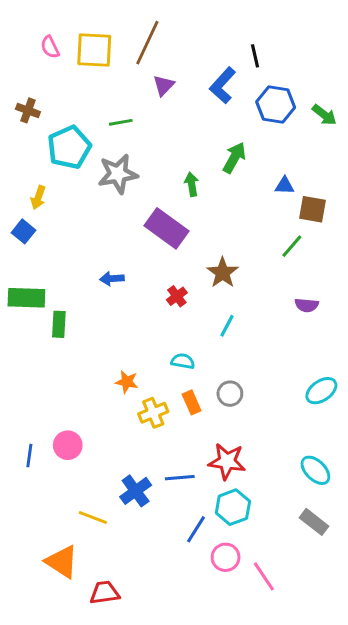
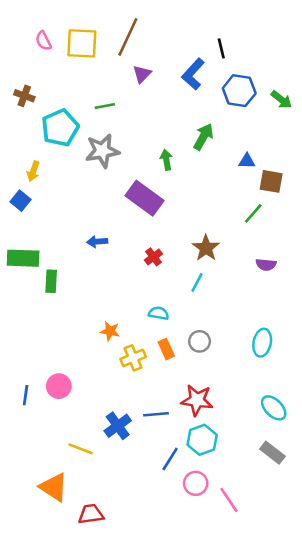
brown star: (223, 273) -> (206, 248), moved
cyan ellipse: (321, 391) -> (262, 343), moved, turned -44

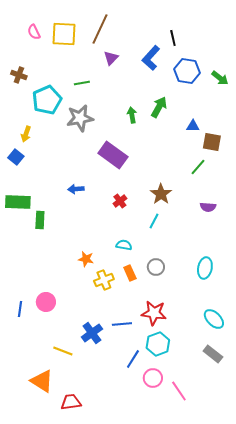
green arrow: (166, 160) -> (132, 115), moved

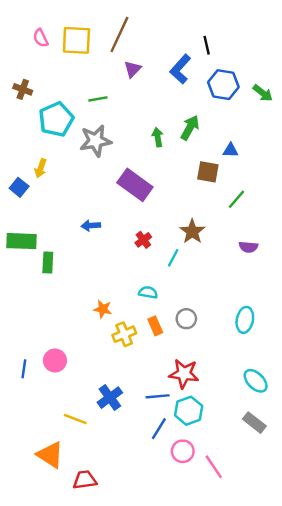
yellow arrow: (26, 134) -> (41, 168), moved
brown square: (212, 142) -> (208, 172), moved
cyan line: (154, 221) -> (173, 258), moved
blue line: (122, 324) -> (158, 396), moved

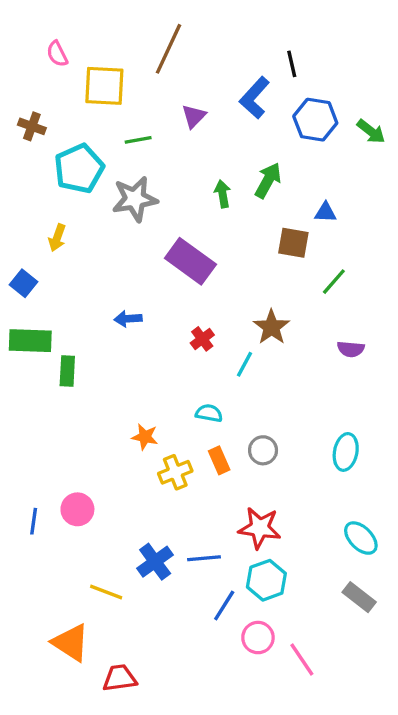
yellow square: (76, 40) -> (104, 86), moved
purple triangle: (133, 69) -> (194, 116), moved
blue square: (19, 187) -> (23, 283), moved
blue line: (158, 396) -> (204, 558), moved

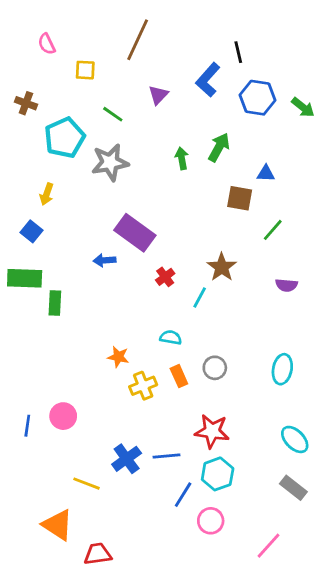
yellow square: (104, 86) -> (85, 70), size x0.6
green line: (138, 140) -> (113, 114), turned 45
purple rectangle: (190, 261) -> (135, 233), moved
blue square: (23, 283) -> (31, 231), moved
pink line: (302, 659) -> (269, 546), moved, turned 76

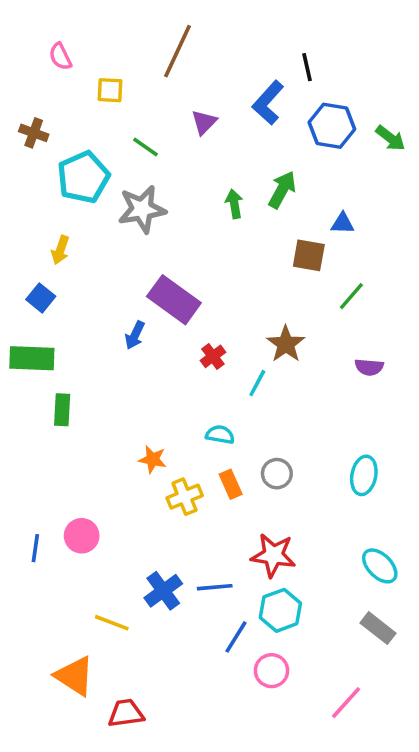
blue arrow: (105, 260) -> (135, 335), turned -60
green rectangle: (55, 303) -> (62, 410), moved

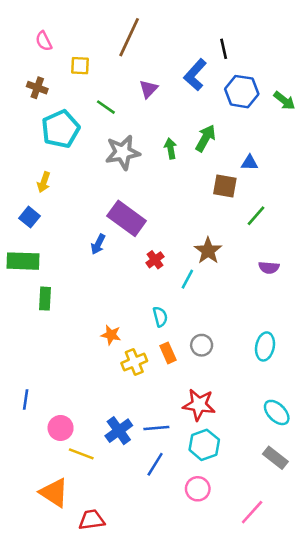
brown cross: (34, 133) -> (37, 88), moved
gray star: (142, 209) -> (123, 152), moved
cyan semicircle: (220, 435) -> (160, 317), turned 66
pink circle: (82, 536) -> (61, 428), moved
blue line: (236, 637) -> (155, 464), moved

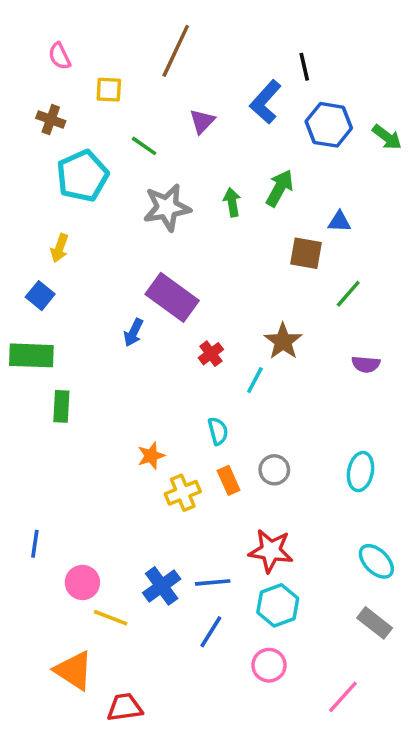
orange star: (111, 335) -> (151, 456), turned -30

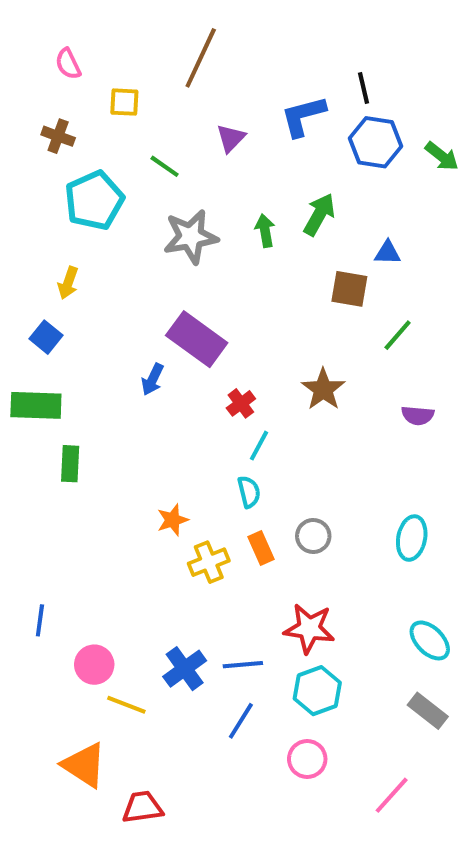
black line: (304, 67) -> (363, 88), moved
blue L-shape: (265, 102) -> (303, 116), turned 33
cyan line: (255, 380) -> (259, 446), moved

